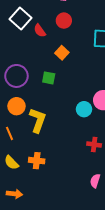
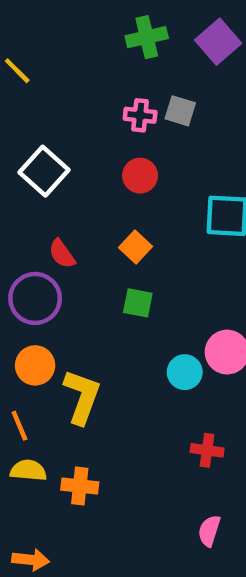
red semicircle: (40, 31) -> (62, 254), moved
green square: (49, 78) -> (138, 303), moved
yellow semicircle: (11, 163) -> (28, 470), moved, turned 140

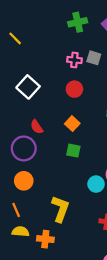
yellow L-shape: (82, 397) -> (60, 209), moved

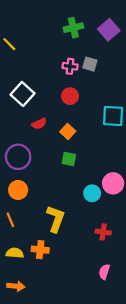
red semicircle: (37, 127) -> (39, 124), moved, turned -80
yellow semicircle: (20, 232) -> (15, 253), moved

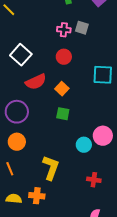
red semicircle: (39, 124) -> (36, 82), size x1.5

